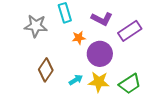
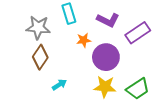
brown diamond: (46, 70) -> (40, 57), moved
cyan arrow: (76, 80) -> (59, 85), moved

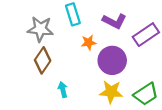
cyan arrow: (59, 85) -> (63, 90), turned -72

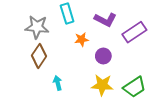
purple circle: (112, 60) -> (103, 56), size x0.6

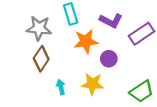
orange star: (82, 39) -> (86, 41), size x1.6
yellow star: (102, 85) -> (92, 84), moved

